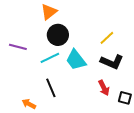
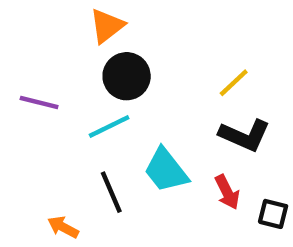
cyan trapezoid: (76, 60) -> (166, 170), moved

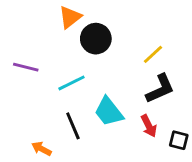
black circle: (127, 76) -> (96, 39), moved
black L-shape: (245, 135) -> (160, 89), turned -48

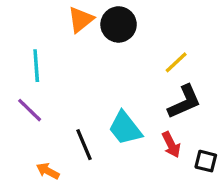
black circle: (96, 39) -> (119, 24), moved
purple line: (26, 67) -> (30, 110), moved, turned 30
cyan line: (72, 83) -> (36, 66), moved, turned -68

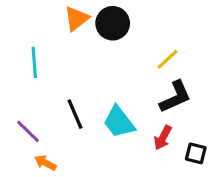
purple line: (30, 110) -> (28, 131), moved
black line: (84, 145) -> (75, 114), moved
red arrow: (171, 145) -> (163, 138), turned 55

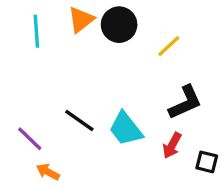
yellow line: (168, 59) -> (169, 46), moved
cyan line: (34, 62) -> (36, 31), moved
black line: (75, 114) -> (79, 121), turned -32

